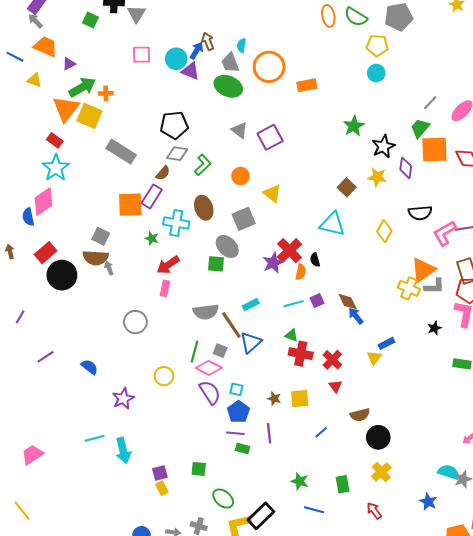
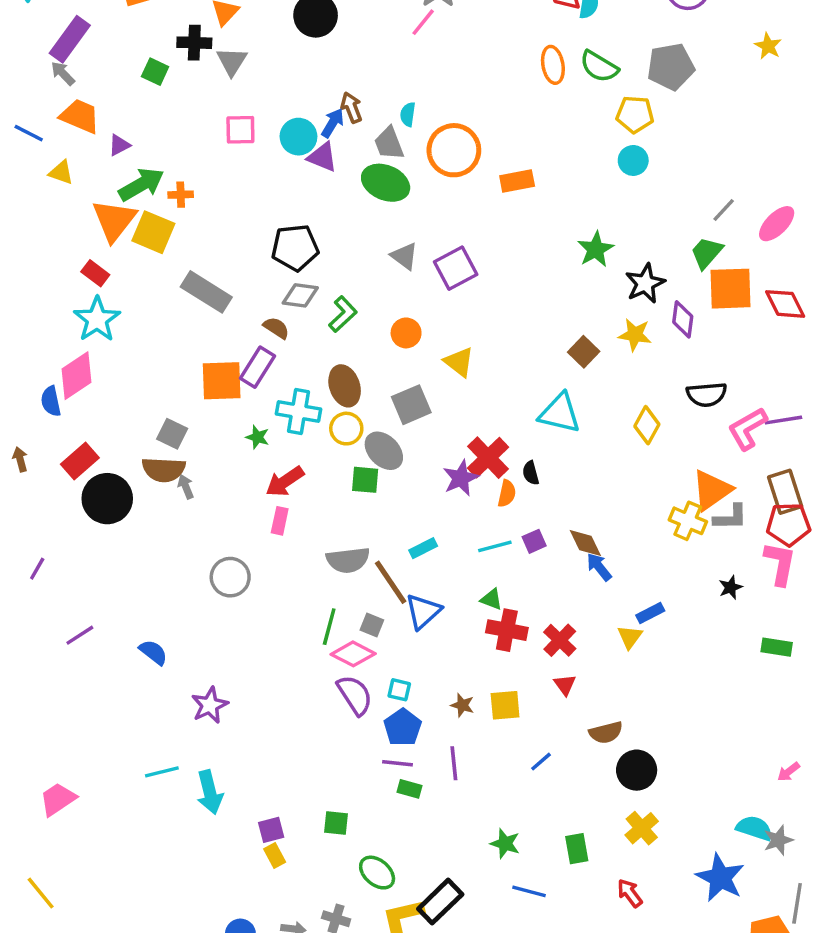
brown semicircle: (163, 173) -> (276, 328), turned -98
yellow circle: (164, 376) -> (346, 429), moved
blue star: (428, 502) -> (720, 878), size x1.6

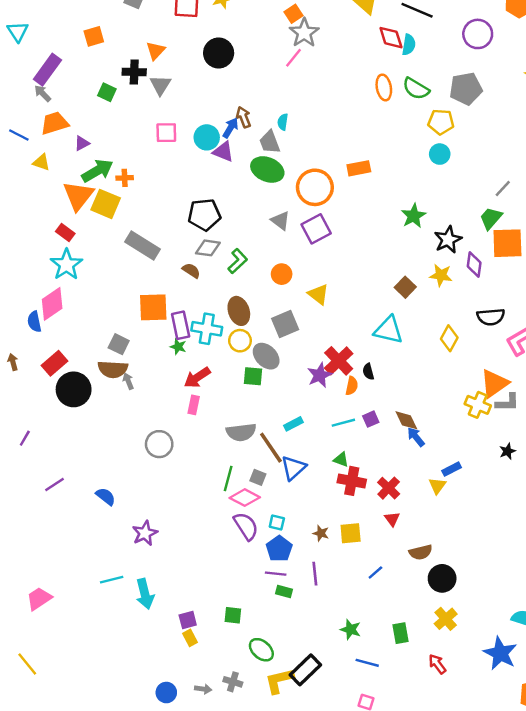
orange trapezoid: (80, 116) -> (55, 123), turned -40
orange circle: (454, 150) -> (315, 187), moved
purple rectangle: (258, 367) -> (181, 325), moved, turned -44

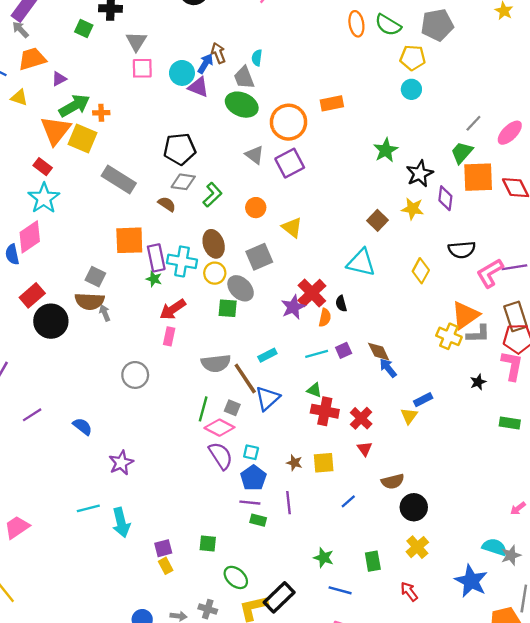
gray triangle: (160, 85) -> (136, 41), moved

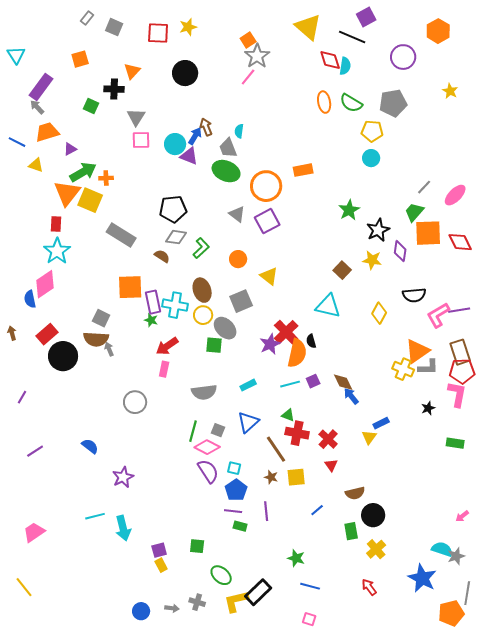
red rectangle: (43, 167) -> (56, 224), turned 56
orange semicircle: (325, 318) -> (297, 353), size x1.8
brown line: (245, 378) -> (276, 449), moved
purple line: (32, 415) -> (35, 451), moved
green rectangle: (373, 561) -> (351, 531), moved

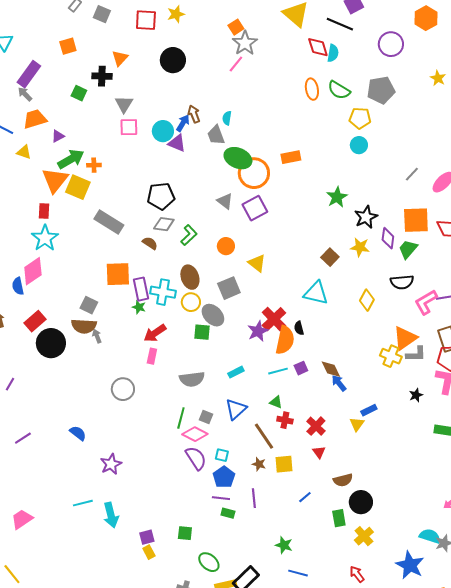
green ellipse: (226, 171) -> (238, 158), moved
green trapezoid: (414, 212) -> (408, 249), moved
red cross: (297, 433) -> (285, 420), size x0.7

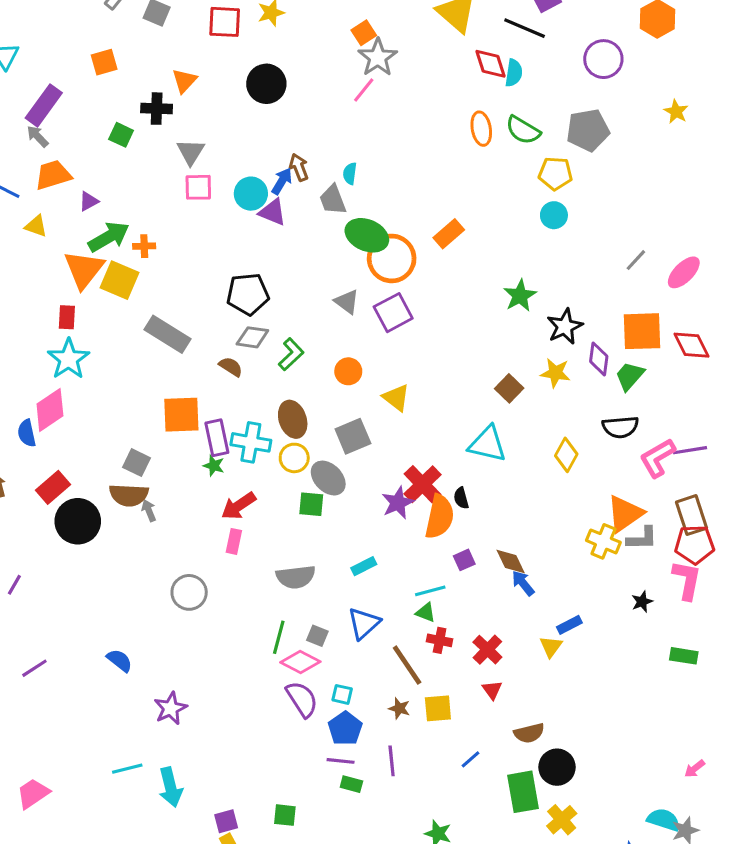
orange rectangle: (291, 157) -> (449, 234), turned -30
cyan line: (278, 371) -> (430, 591), moved
green rectangle: (339, 518) -> (523, 792), size x1.5

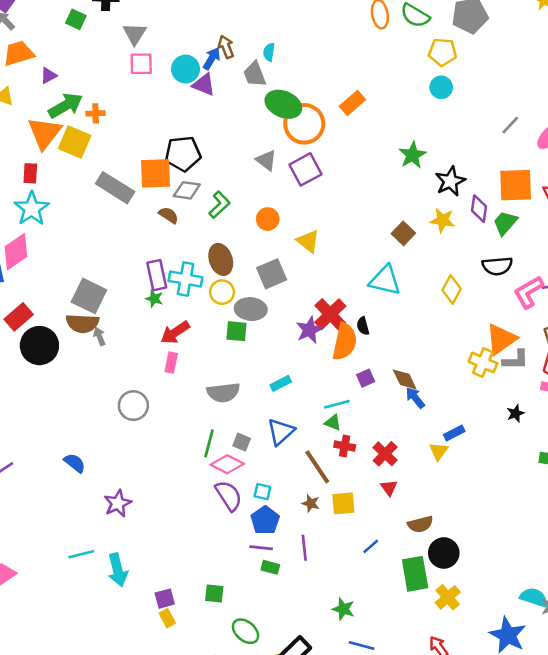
orange square: (181, 415) -> (156, 173), moved
gray square: (136, 463) -> (89, 296), size x1.5
gray ellipse: (328, 478) -> (251, 309), turned -40

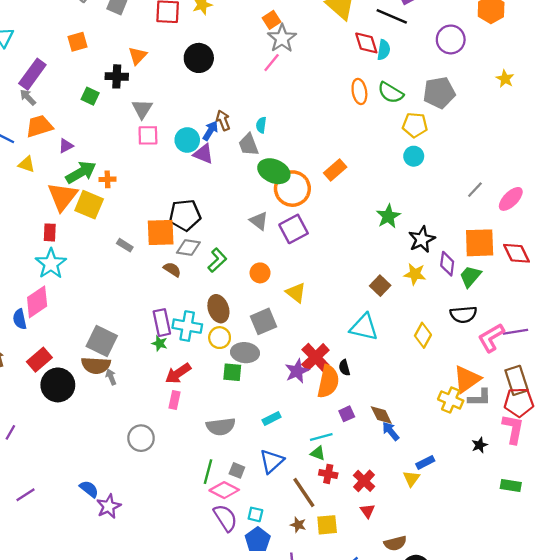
gray rectangle: (115, 188) -> (125, 245), size x0.5
purple star: (118, 503) -> (109, 506), moved

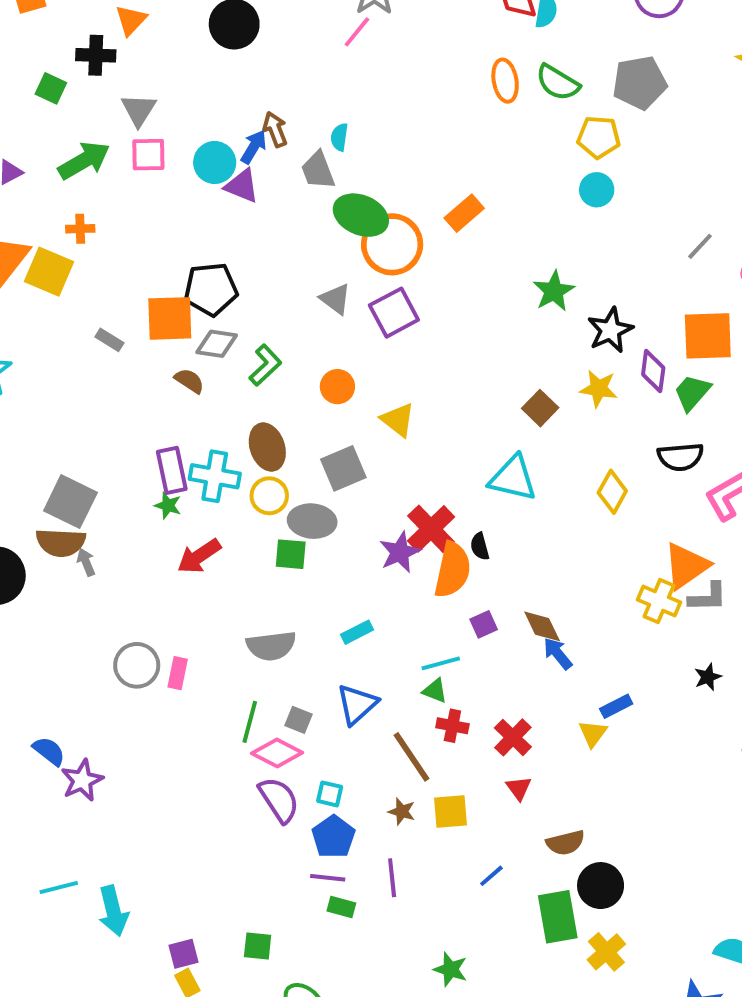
green arrow: (81, 172) -> (84, 161), moved
pink rectangle: (175, 400) -> (178, 673), moved

